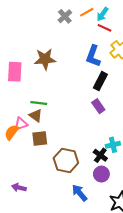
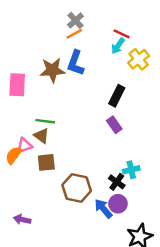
orange line: (87, 12) -> (74, 34), moved
cyan arrow: (102, 14) -> (118, 46), moved
blue L-shape: (93, 56) -> (75, 63), moved
blue arrow: (79, 193) -> (103, 209), moved

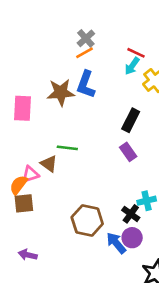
green line: (45, 121) -> (67, 148), moved
brown square: (46, 162) -> (24, 203), moved

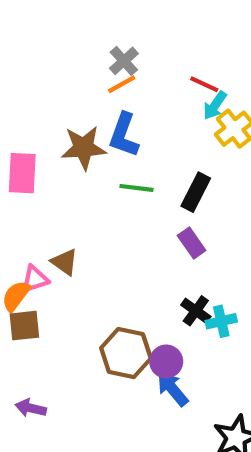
cyan arrow: (132, 66) -> (215, 105), moved
green line: (67, 148) -> (137, 188), moved
black cross: (131, 214) -> (196, 311), moved
purple circle: (132, 238) -> (166, 362), moved

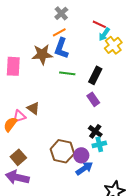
orange line: (122, 84) -> (59, 32), moved
cyan cross: (221, 321) -> (99, 144), moved
brown square: (24, 326) -> (18, 157), moved, turned -35
blue arrow: (173, 389) -> (84, 168), turned 96
purple arrow: (31, 408) -> (17, 177), size x1.6

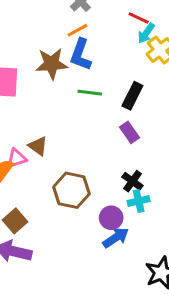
brown hexagon: (62, 151) -> (71, 190), moved

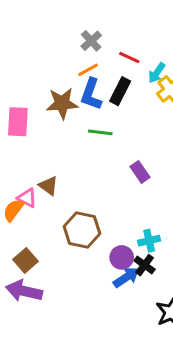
red line: (139, 18) -> (129, 58), moved
black rectangle: (132, 96) -> (120, 91), moved
pink triangle: (17, 158) -> (27, 198), turned 45
black cross: (132, 181) -> (145, 265), moved

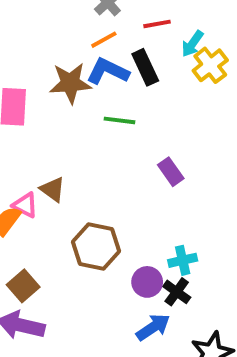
red line: (129, 58) -> (157, 24), turned -35
black rectangle: (120, 91) -> (145, 67), turned -52
blue L-shape: (91, 94) -> (108, 71), turned 96
blue arrow: (126, 277) -> (153, 327), moved

